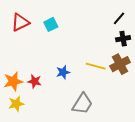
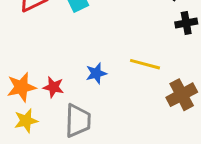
brown cross: (120, 64) -> (182, 95), moved
gray trapezoid: (82, 104) -> (78, 121), moved, turned -30

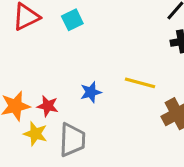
yellow star: (26, 121) -> (35, 134), moved, turned 30

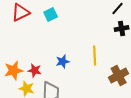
yellow line: (140, 83) -> (95, 55), turned 72

